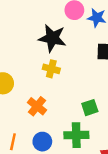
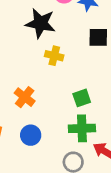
yellow cross: (51, 69) -> (54, 56), moved
green cross: (76, 135) -> (82, 128), moved

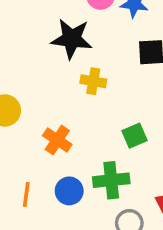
green cross: (82, 128) -> (111, 180), moved

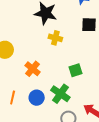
green cross: (111, 180) -> (60, 94), turned 36

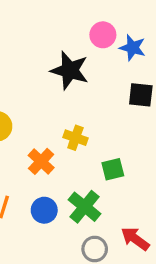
yellow cross: (55, 38) -> (75, 138), moved

